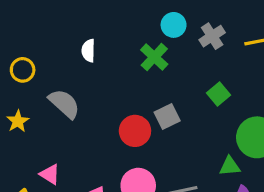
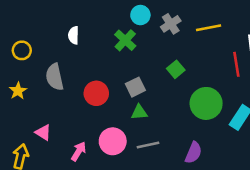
gray semicircle: (64, 104) -> (55, 77), turned -144
red circle: (135, 131) -> (96, 93), moved
green triangle: (230, 166) -> (139, 112), moved

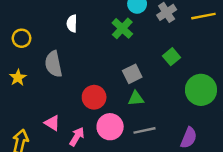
red circle: (96, 93) -> (94, 97), moved
pink triangle: (43, 132) -> (52, 123), moved

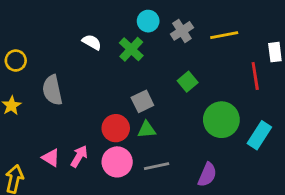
white semicircle: (72, 23) -> (92, 42), moved, turned 119
red circle: (94, 97) -> (116, 128), moved
pink arrow: (77, 137) -> (79, 156), moved

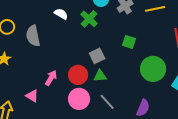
green square: (188, 82) -> (129, 42), turned -32
gray semicircle: (52, 90) -> (33, 36), moved
pink arrow: (79, 156) -> (51, 78), moved
gray line: (157, 166) -> (107, 102), turned 60

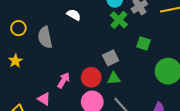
green cross: (89, 19) -> (119, 20), moved

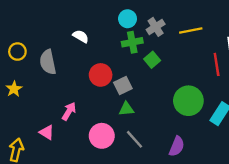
green cross: (119, 20) -> (132, 42), turned 36
green square: (143, 43) -> (152, 60), moved, turned 32
red circle: (91, 77) -> (101, 75), moved

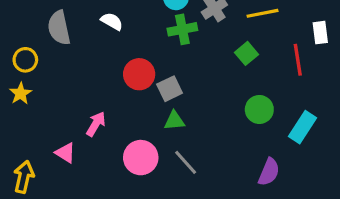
yellow circle: (17, 52) -> (25, 60), moved
green square: (152, 60) -> (246, 53), moved
gray semicircle: (48, 62) -> (59, 28), moved
green circle: (188, 101) -> (259, 109), size x0.7
purple semicircle: (177, 146) -> (269, 172), moved

